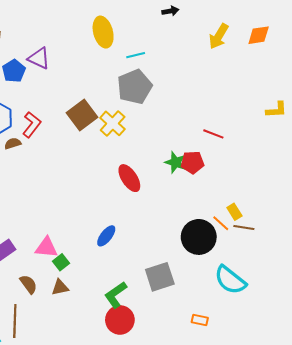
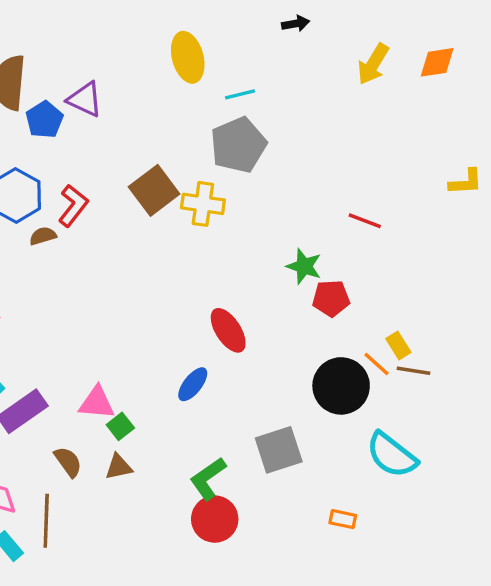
yellow cross: (113, 123) -> (203, 204), turned -35
red pentagon: (192, 162) -> (331, 298), moved
red ellipse: (129, 178) -> (228, 330), moved

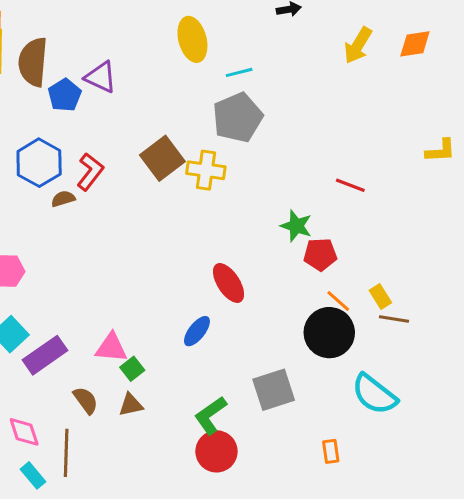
orange line: (376, 364) -> (338, 301), moved
orange rectangle: (343, 519) -> (331, 451), turned 70

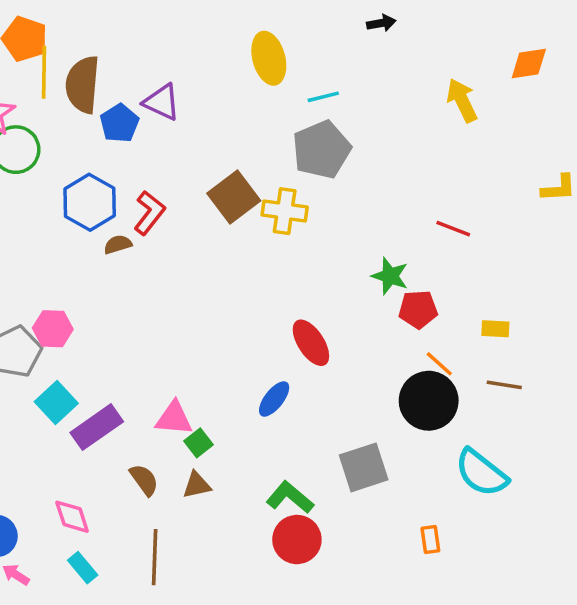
yellow arrow: (358, 45) -> (462, 100), moved, turned 123
yellow rectangle: (380, 297) -> (495, 329), moved, turned -55
green L-shape: (210, 415) -> (290, 497), turned 75
brown line: (66, 453) -> (155, 557), moved

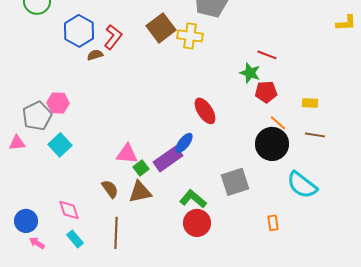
red line: (453, 229) -> (267, 55), moved
purple rectangle: (97, 427) -> (168, 159), moved
brown triangle: (197, 485) -> (140, 192), size x1.4

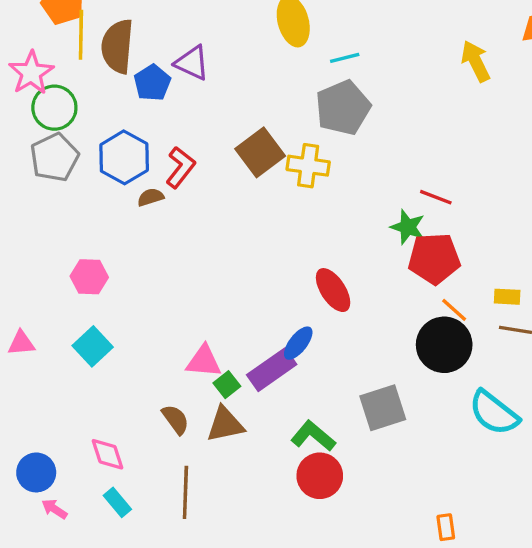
red pentagon: (266, 92) -> (434, 259), size x1.4
yellow rectangle: (310, 103) -> (507, 297), moved
gray pentagon: (37, 116) -> (54, 157), moved
orange rectangle: (273, 223) -> (446, 527), moved

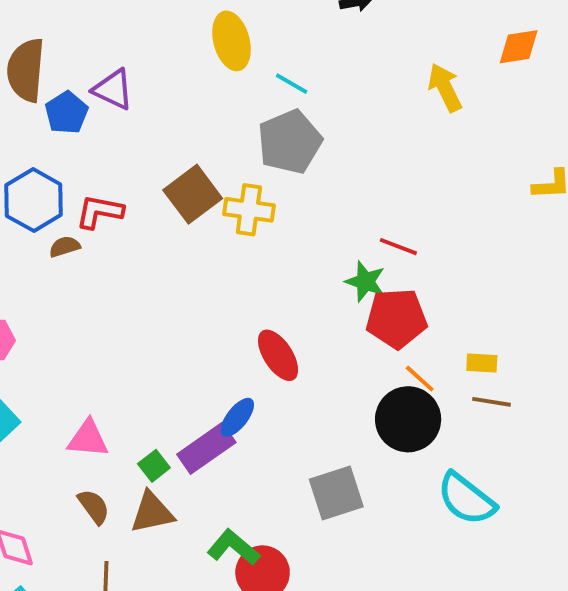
cyan line: (345, 58) -> (292, 84), turned 44
red L-shape: (180, 167) -> (100, 212), turned -117
pink triangle: (204, 361) -> (88, 439), moved
green L-shape: (313, 436) -> (233, 547), moved

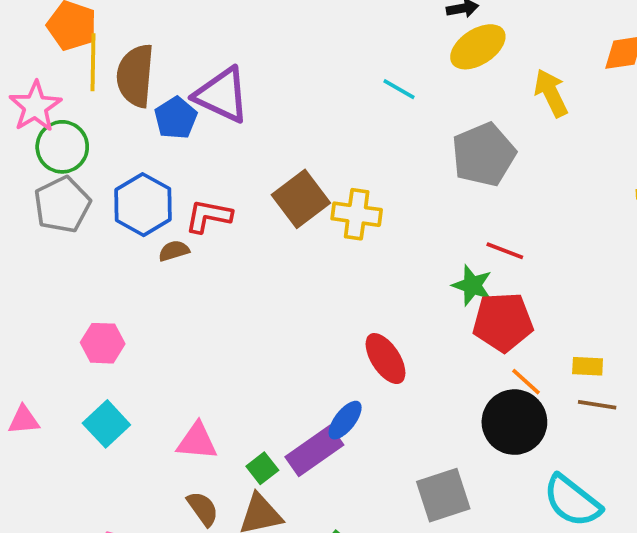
yellow ellipse: (231, 41) -> (478, 47), moved, turned 72
purple triangle: (113, 89) -> (222, 95), size x1.4
gray pentagon: (290, 142) -> (484, 155), moved

